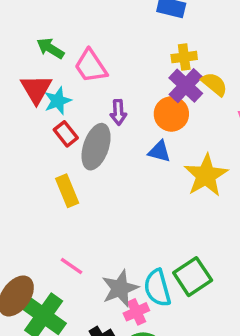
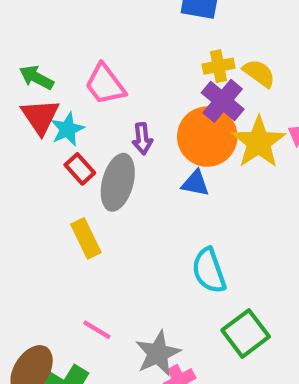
green arrow: (50, 48) -> (36, 77), moved
yellow semicircle: (214, 84) -> (259, 73), moved
orange circle: (171, 114) -> (207, 137), size x1.4
yellow star: (206, 175) -> (259, 142), moved
cyan semicircle: (157, 288) -> (209, 271), moved

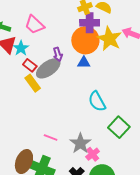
purple cross: (223, 101) -> (90, 23), turned -30
purple arrow: (142, 139) -> (58, 54), moved
gray ellipse: (118, 182) -> (48, 68), turned 50
yellow rectangle: (86, 238) -> (33, 83), moved

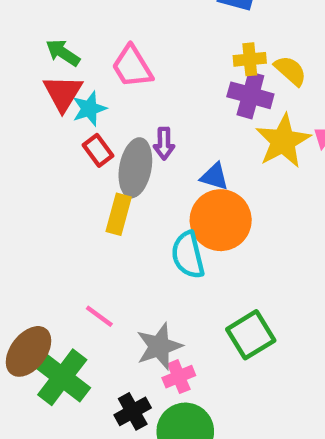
orange circle: (85, 40) -> (221, 220), moved
gray ellipse: (48, 68) -> (135, 168), turned -60
yellow rectangle: (33, 83) -> (119, 214), moved, turned 36
cyan semicircle: (97, 101) -> (188, 255), moved

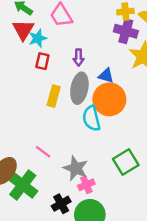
red rectangle: (98, 150) -> (42, 61), turned 49
gray ellipse: (135, 168) -> (79, 88), moved
gray star: (159, 346) -> (76, 168), turned -30

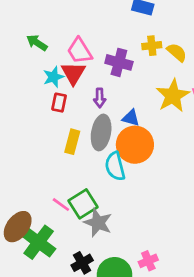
red triangle: (23, 30) -> (73, 73), moved
purple cross: (126, 31) -> (119, 62), moved
green square: (126, 162) -> (83, 204), moved
pink cross: (86, 185) -> (148, 261), moved

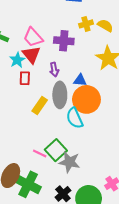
yellow rectangle: (72, 142) -> (40, 106), turned 30

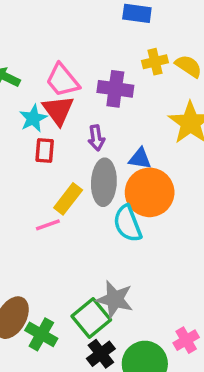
green square: (56, 150) -> (91, 318), moved
pink line: (40, 154) -> (48, 225), moved, turned -48
green cross: (28, 184) -> (41, 334), size x0.7

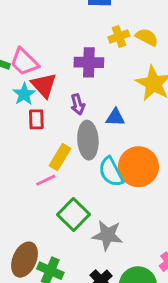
pink trapezoid: (63, 80) -> (24, 62), moved
orange circle: (150, 192) -> (138, 167), moved
green square: (91, 318) -> (74, 215), moved

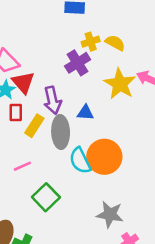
purple cross: (89, 62) -> (78, 63), moved, turned -35
purple arrow: (78, 104) -> (52, 100), size x1.5
yellow rectangle: (60, 157) -> (34, 126), moved
gray star: (107, 235) -> (110, 214), moved

